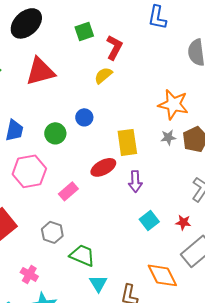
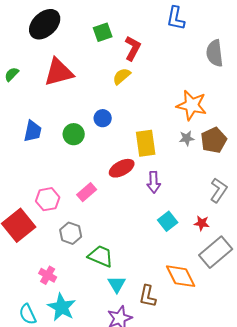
pink hexagon: (29, 171) -> (48, 199), moved, size x0.7

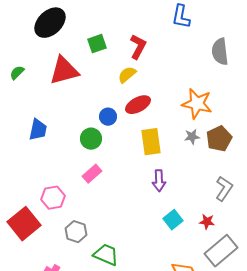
green square: (103, 32) -> (97, 44), moved
green circle: (74, 134) -> (91, 139), moved
red ellipse: (122, 168) -> (138, 105), moved
pink rectangle: (87, 192) -> (92, 174), moved

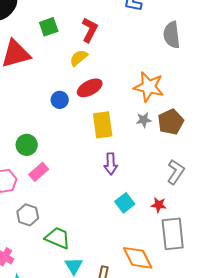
green circle: (91, 139) -> (27, 145), moved
pink rectangle: (92, 174) -> (39, 172), moved
gray rectangle: (221, 251) -> (173, 234), turned -56

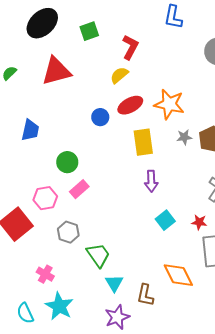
green square: (49, 27) -> (89, 31), moved
orange star: (149, 87) -> (169, 104), moved
green trapezoid: (58, 238) -> (98, 255), turned 32

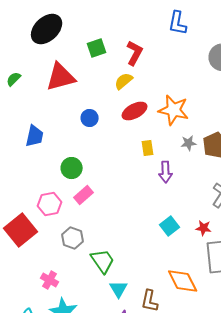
green square: (89, 31) -> (97, 48), moved
blue circle: (100, 117) -> (90, 118), moved
yellow rectangle: (143, 142) -> (148, 148), size x0.6
purple arrow: (151, 181) -> (166, 172), moved

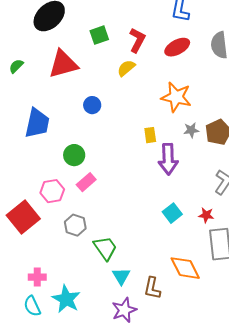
red ellipse: (135, 111) -> (177, 47), moved
blue trapezoid: (35, 136) -> (37, 123), size x1.4
purple arrow: (166, 172) -> (168, 159), size x1.4
pink cross: (50, 280) -> (37, 277), moved, turned -30

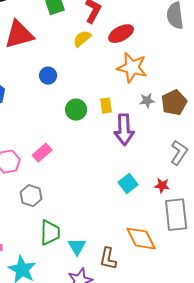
red ellipse: (177, 47) -> (121, 34), moved
green circle: (74, 155) -> (76, 110), moved
green trapezoid: (105, 248) -> (50, 233), moved, turned 36

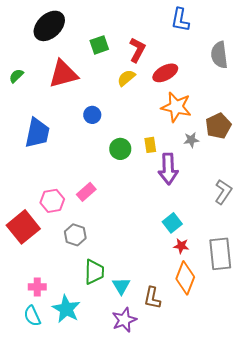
brown pentagon: (174, 103) -> (218, 126), moved
red star: (162, 186) -> (181, 246), moved
orange diamond: (141, 239) -> (185, 278), turned 48

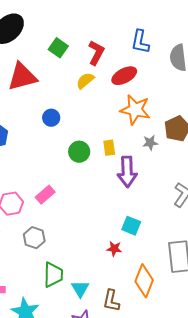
blue L-shape: (180, 20) -> (140, 42), moved
green square: (99, 45) -> (58, 48), turned -36
cyan square: (172, 223) -> (131, 226), turned -30
red star: (181, 246) -> (114, 249), moved

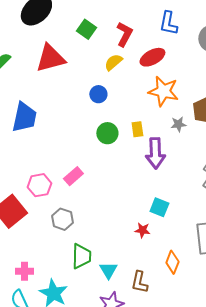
blue circle: (51, 118) -> (98, 94), moved
orange diamond: (144, 281) -> (172, 262), size x0.7

